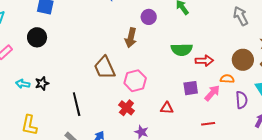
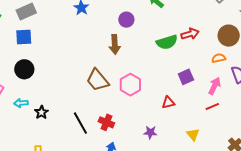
red arrow: (204, 61) -> (190, 34), moved
cyan arrow: (23, 84) -> (21, 103), moved
pink arrow: (212, 93) -> (214, 86), moved
red cross: (126, 108) -> (106, 122), moved

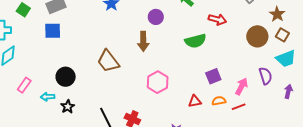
red arrow: (190, 34) -> (217, 20), moved, turned 30
orange semicircle: (219, 58) -> (219, 101), moved
black circle: (24, 69) -> (66, 77), moved
brown trapezoid: (98, 80) -> (108, 61), moved

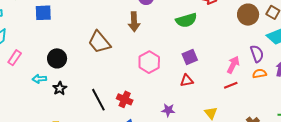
purple square: (213, 76) -> (190, 57), moved
pink rectangle: (24, 85) -> (15, 58), moved
orange semicircle: (219, 101) -> (259, 74), moved

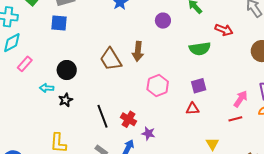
brown arrow: (134, 22) -> (138, 51), moved
purple star: (168, 110) -> (148, 133), moved

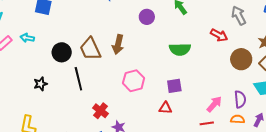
red arrow: (224, 30) -> (219, 35), moved
black circle: (67, 70) -> (62, 52), moved
cyan arrow: (47, 88) -> (27, 38), moved
black line: (102, 116) -> (78, 79), moved

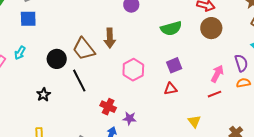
cyan arrow: (27, 38) -> (20, 53), turned -56
brown circle: (241, 59) -> (211, 28), moved

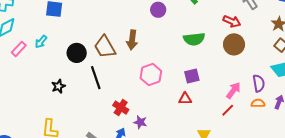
red line: (214, 94) -> (228, 110), turned -32

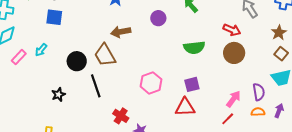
brown arrow: (132, 40) -> (121, 32), moved, turned 72
red triangle: (185, 99) -> (185, 107), size x1.5

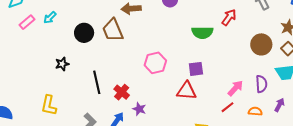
red arrow: (232, 30) -> (229, 17), moved, turned -84
brown circle: (234, 53) -> (261, 44), moved
black line: (96, 86) -> (97, 82), moved
orange semicircle: (258, 112) -> (255, 111), moved

